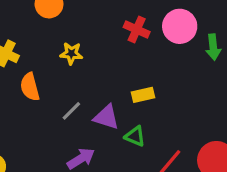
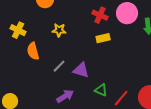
yellow rectangle: (143, 95) -> (103, 38), moved
green triangle: (135, 136) -> (101, 90), moved

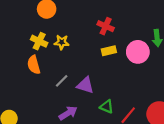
pink circle: (127, 13) -> (138, 52), moved
yellow cross: (18, 30) -> (39, 41), moved

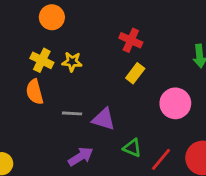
yellow rectangle: (109, 51) -> (135, 73), turned -40
pink circle: (138, 52) -> (175, 103), moved
gray line: (62, 81) -> (72, 113), turned 48

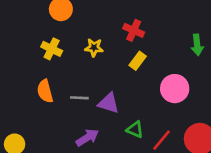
yellow star: (72, 62) -> (94, 48), moved
orange semicircle: (35, 92) -> (45, 91), moved

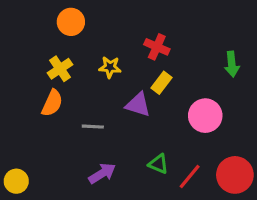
yellow cross: (52, 49) -> (60, 69), turned 30
orange semicircle: (45, 91) -> (52, 103), moved, turned -140
purple triangle: (109, 103) -> (138, 105), moved

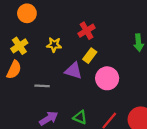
red cross: (157, 47) -> (87, 31), turned 35
pink circle: (205, 116) -> (107, 78), moved
green triangle: (158, 164) -> (80, 117), moved

